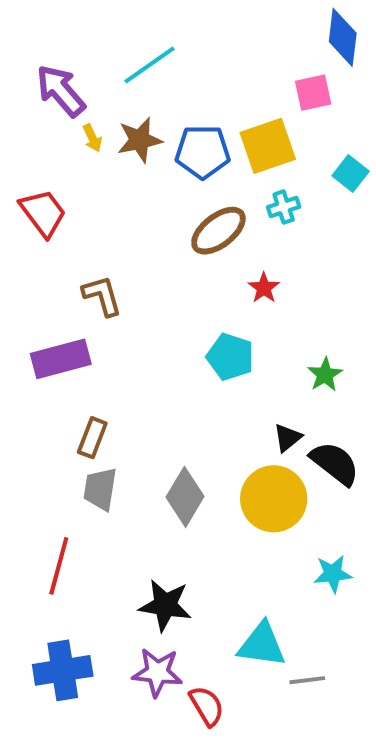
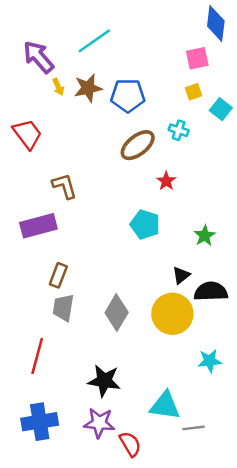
yellow square: (268, 146) -> (193, 92), moved, size x0.5
cyan cross: (284, 207) -> (179, 130), turned 36
black semicircle: (335, 463) -> (211, 291), turned -40

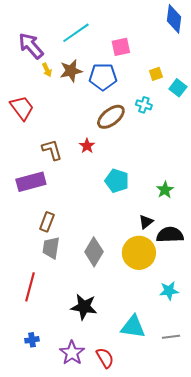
pink square: (197, 58) -> (121, 47), moved
red star: (166, 181) -> (87, 146), moved
blue cross: (40, 422) -> (32, 340), size x0.5
purple star: (99, 423) -> (72, 353), moved, turned 30
gray line: (193, 428) -> (171, 337), moved

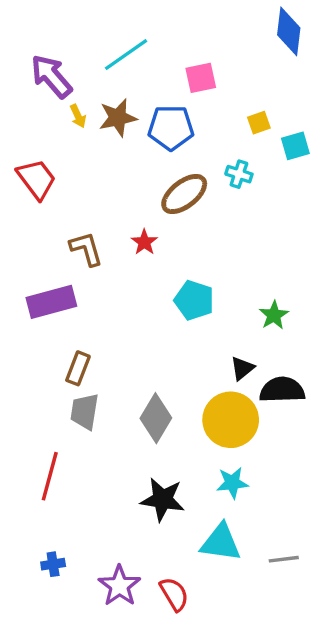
cyan square: (178, 88) -> (295, 146), turned 36
cyan star: (169, 291) -> (232, 483), moved
black star: (84, 307) -> (163, 499), moved

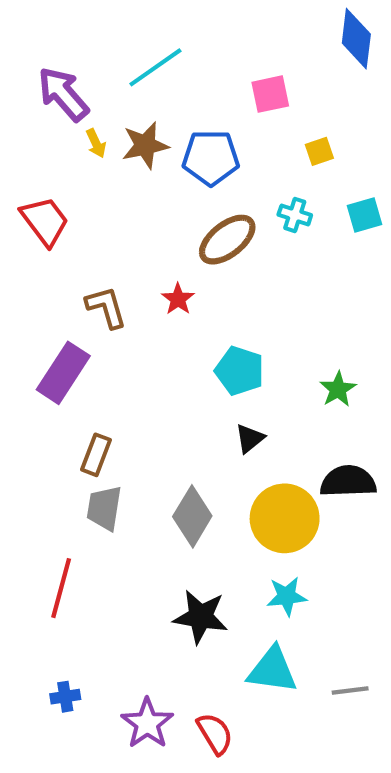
pink square: (201, 78) -> (270, 94), moved
cyan square: (295, 146) -> (365, 215), moved
purple rectangle: (51, 302) -> (63, 373), turned -42
black triangle: (242, 368) -> (250, 438), moved

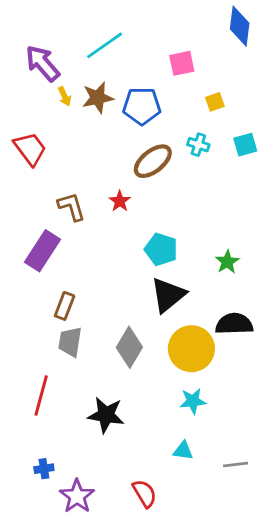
black triangle: (250, 438) -> (168, 295), size x1.8
black star: (201, 617) -> (106, 415), moved
cyan triangle: (272, 670) -> (183, 451), size x0.6
purple star: (147, 723) -> (77, 496), moved

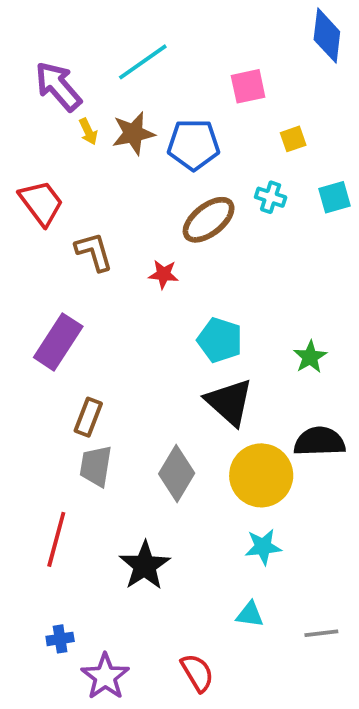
red star: (120, 201) -> (163, 274), turned -30
brown L-shape: (71, 207) -> (94, 252), moved
black triangle: (168, 295) -> (229, 402), turned -39
black star: (106, 415) -> (145, 566), turned 30

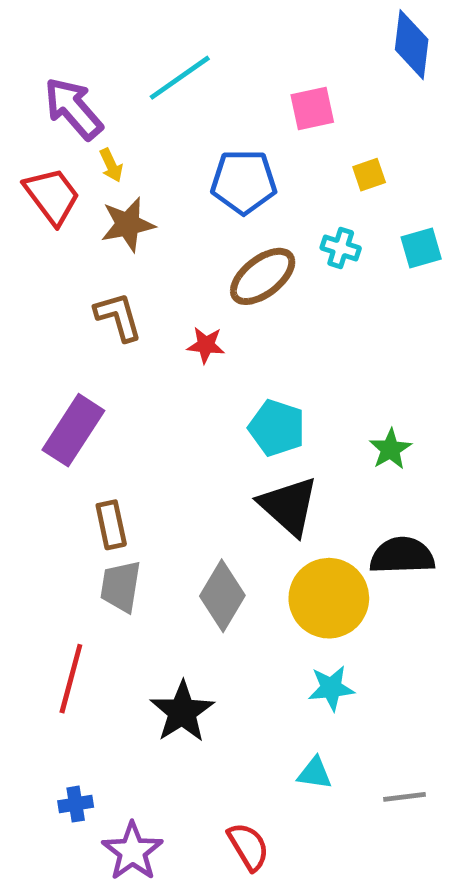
brown star: (133, 133) -> (128, 224), moved
red trapezoid: (41, 203) -> (52, 196), moved
brown rectangle: (88, 417) -> (111, 525), turned -33

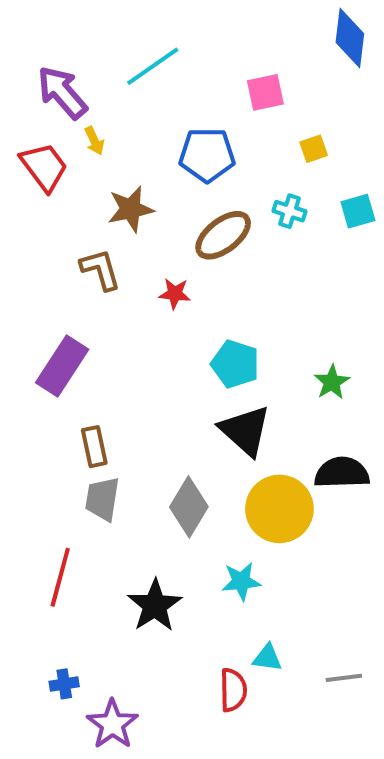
brown star: (128, 224) -> (131, 209), moved
cyan star: (331, 688) -> (241, 581), moved
red semicircle: (248, 847) -> (233, 690), moved, turned 30

